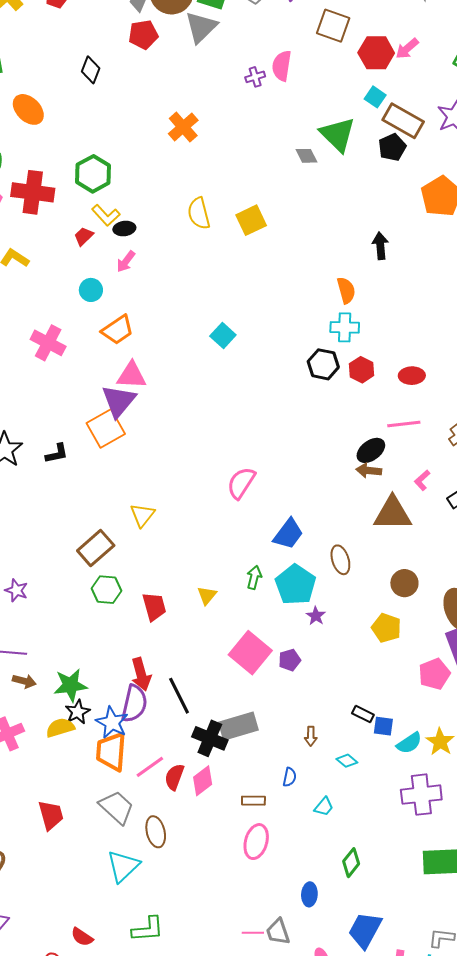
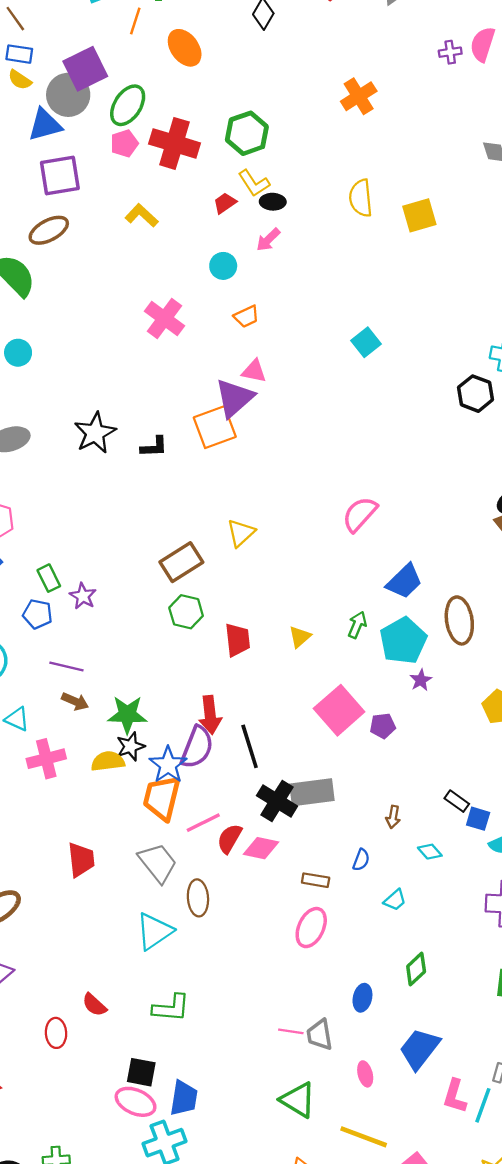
orange trapezoid: (118, 330) -> (246, 316), size x0.7
pink triangle: (132, 375) -> (254, 371), size x0.7
brown ellipse: (340, 560) -> (459, 620), size x1.4
pink diamond: (203, 781) -> (261, 848), turned 40

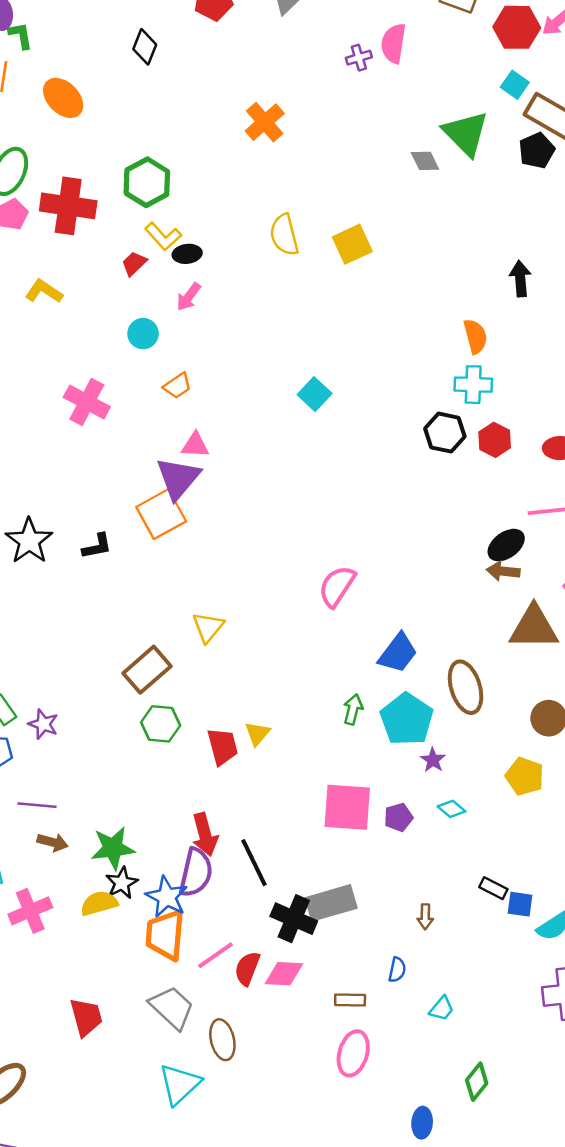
yellow triangle: (300, 637) -> (257, 734), moved
pink square: (339, 710) -> (347, 807), turned -36
cyan diamond: (430, 852) -> (452, 809), moved

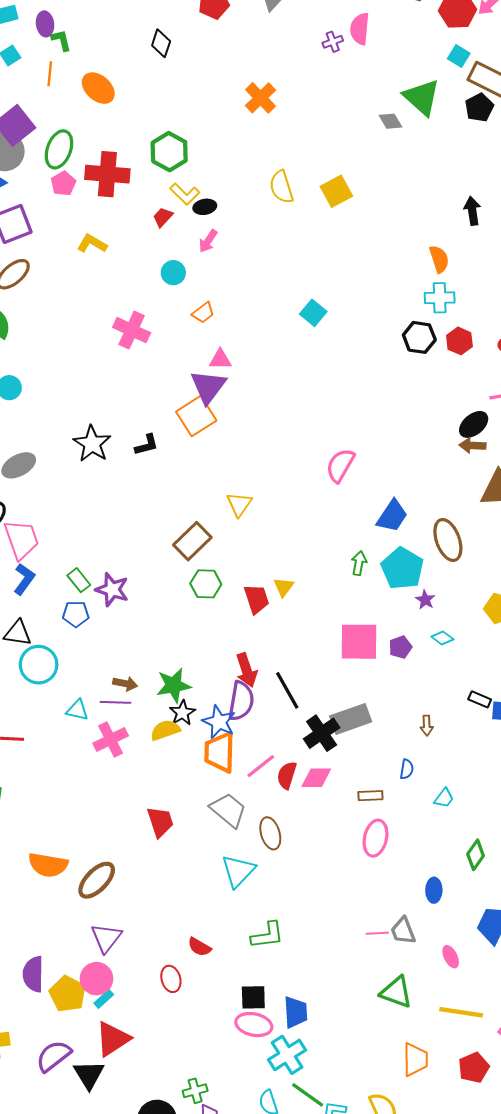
purple star: (43, 724) -> (112, 590), size x1.4
purple line: (37, 805) -> (115, 702), moved
black cross: (294, 919) -> (322, 733), turned 36

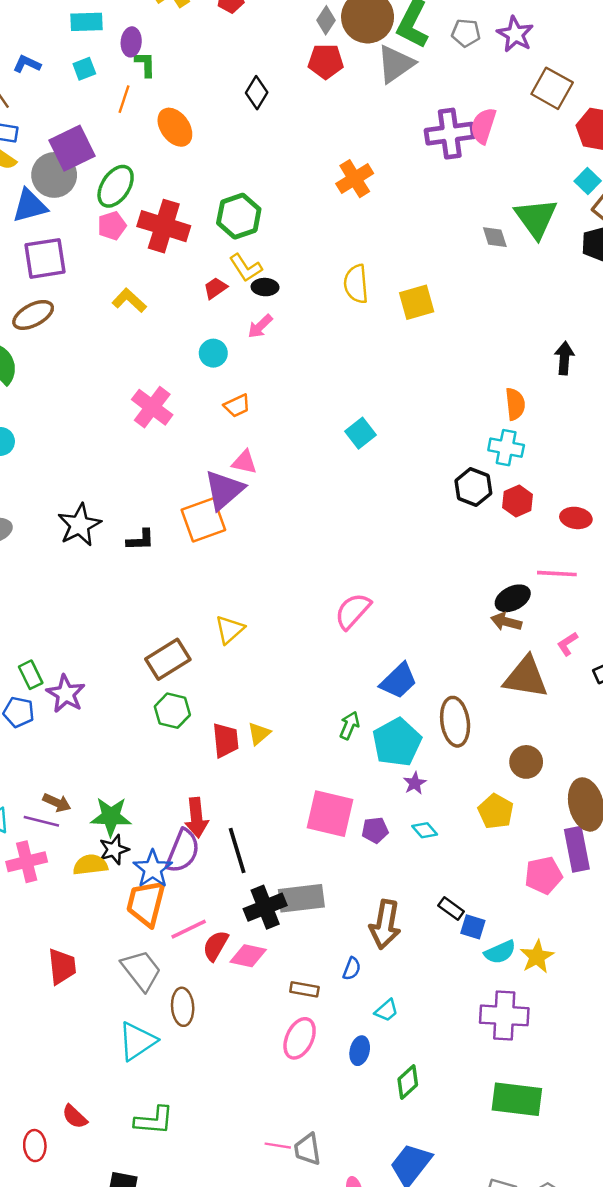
purple cross: (333, 42) -> (450, 134), size x2.0
brown arrow: (427, 725) -> (385, 924), size x2.0
blue ellipse: (434, 890) -> (360, 1051), moved

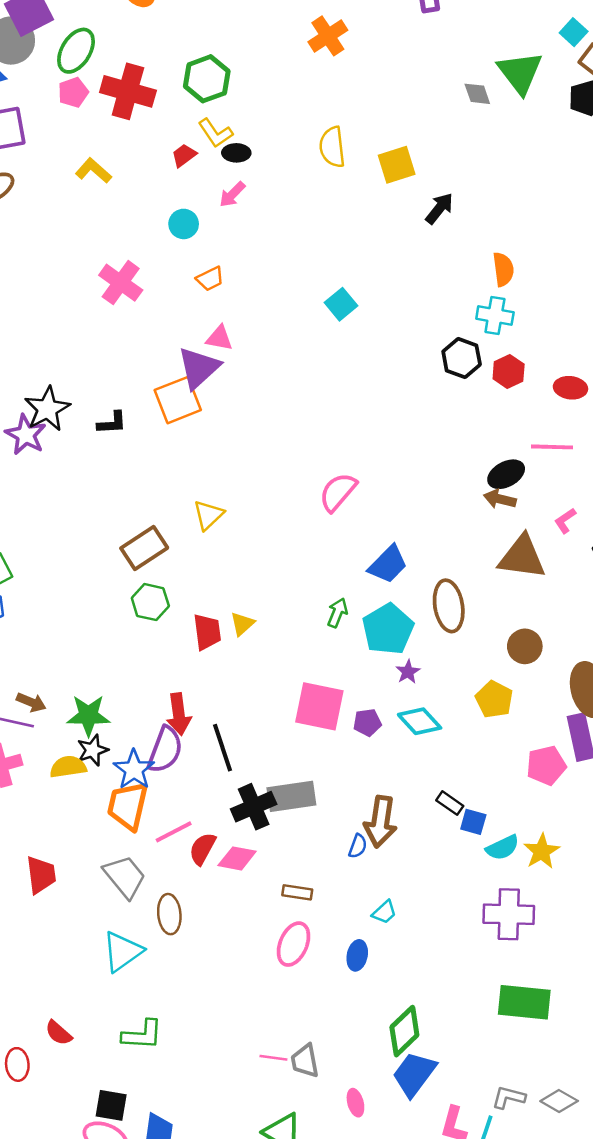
black arrow: (564, 358) -> (439, 208), moved, turned 36
purple star: (66, 694) -> (26, 435), moved
cyan diamond: (425, 830) -> (420, 721), size x1.6
blue semicircle: (352, 969) -> (358, 846), moved
green diamond: (408, 1082) -> (404, 1031), moved, size x1.4

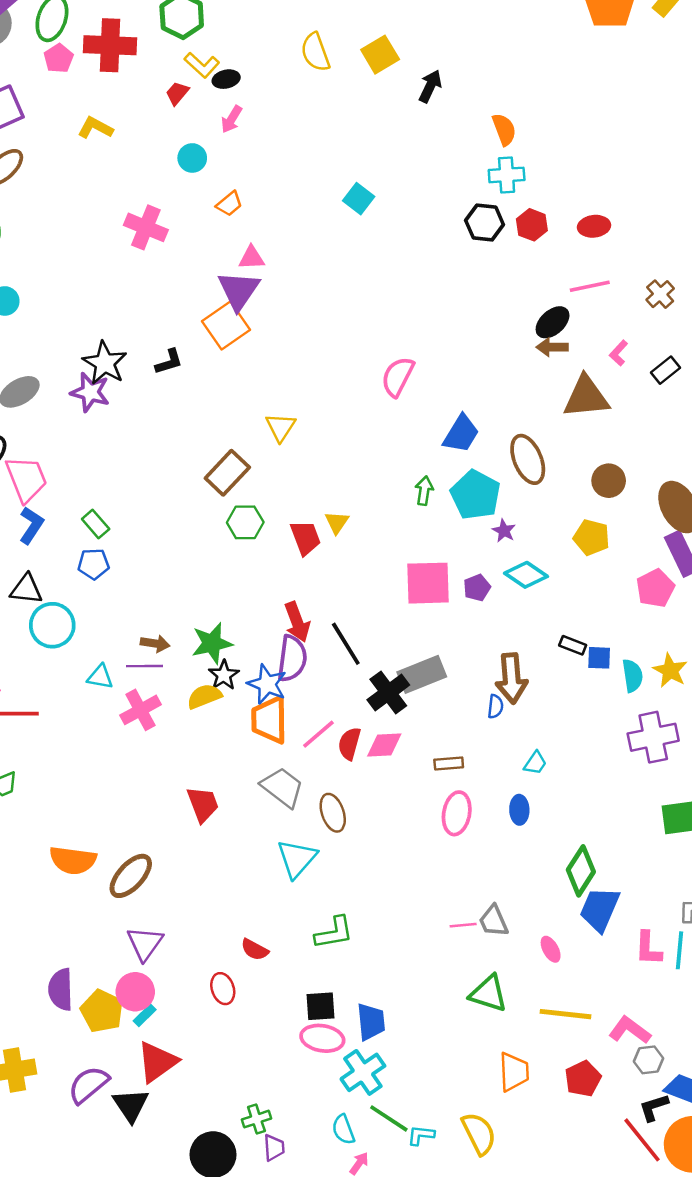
cyan semicircle: (503, 848) -> (632, 676), turned -60

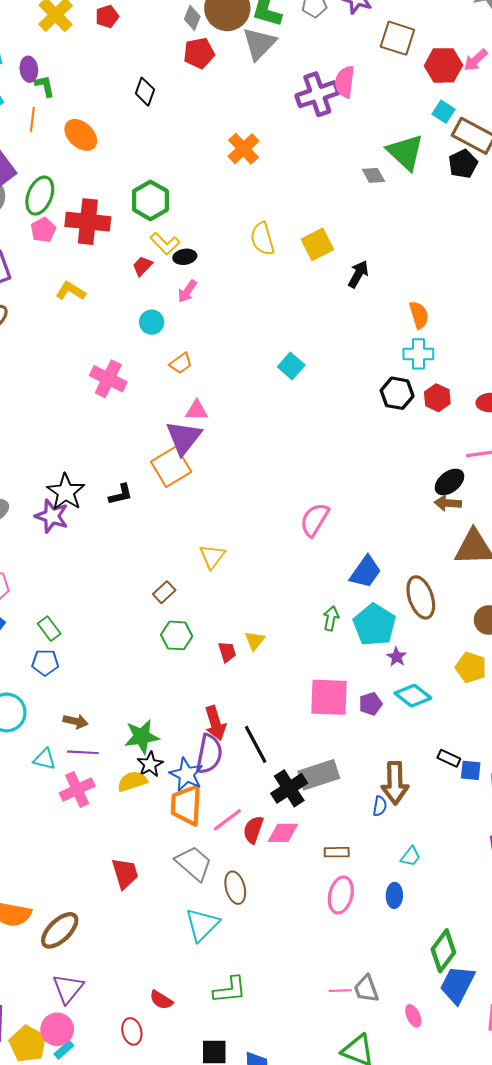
brown rectangle: (227, 473) -> (164, 592), size x0.6
red trapezoid: (305, 538) -> (227, 652), size x0.7
brown arrow: (155, 644) -> (76, 721), moved

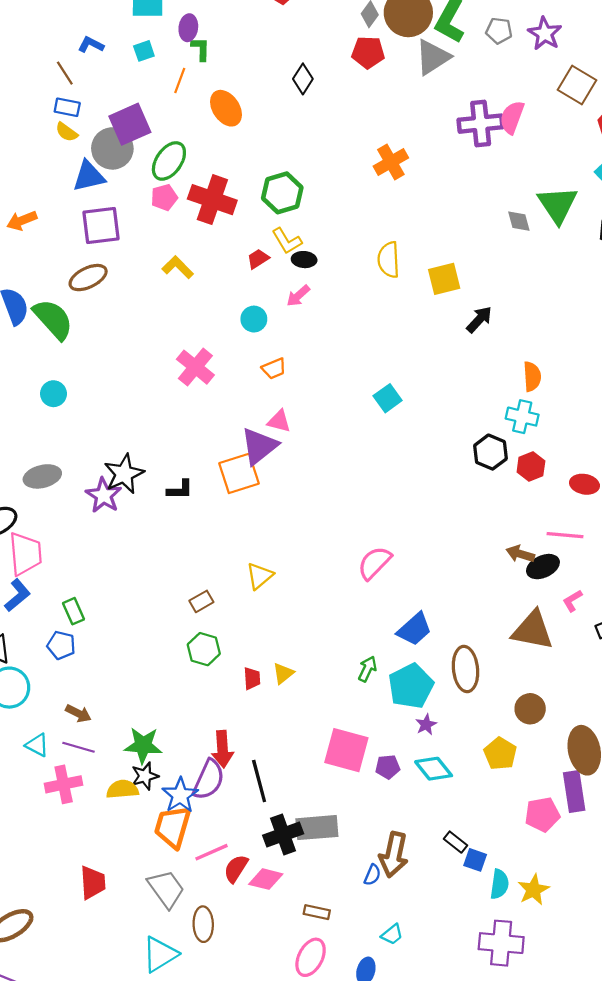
black ellipse: (449, 482) -> (543, 567), moved
brown arrow: (448, 503) -> (520, 554), moved

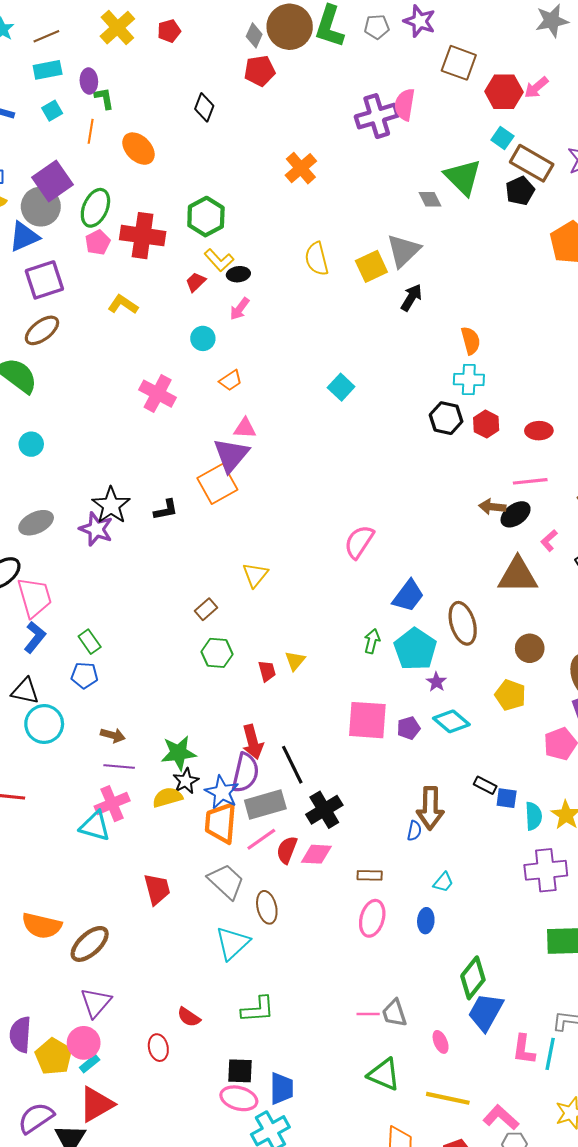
gray triangle: (433, 57) -> (403, 251), moved
cyan triangle: (37, 745) -> (95, 826), moved, size x1.4
gray rectangle: (317, 828) -> (265, 804), moved

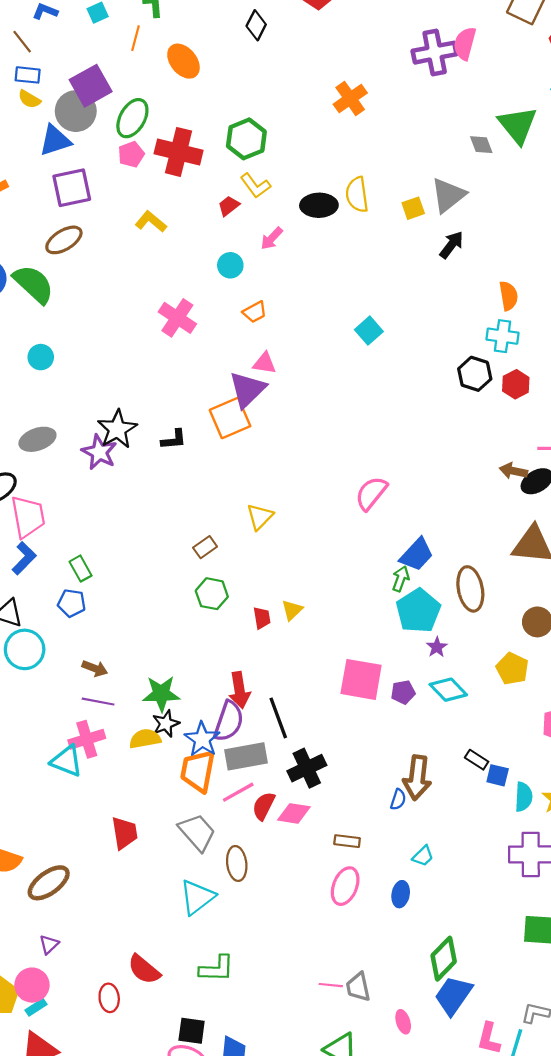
yellow square: (371, 266) -> (413, 208), size x0.7
black ellipse: (238, 274) -> (319, 205), moved, size x1.5
green arrow: (372, 641) -> (401, 579), moved
purple triangle: (96, 1003) -> (49, 944), size x0.6
red semicircle: (189, 1017) -> (144, 969), size x1.4

